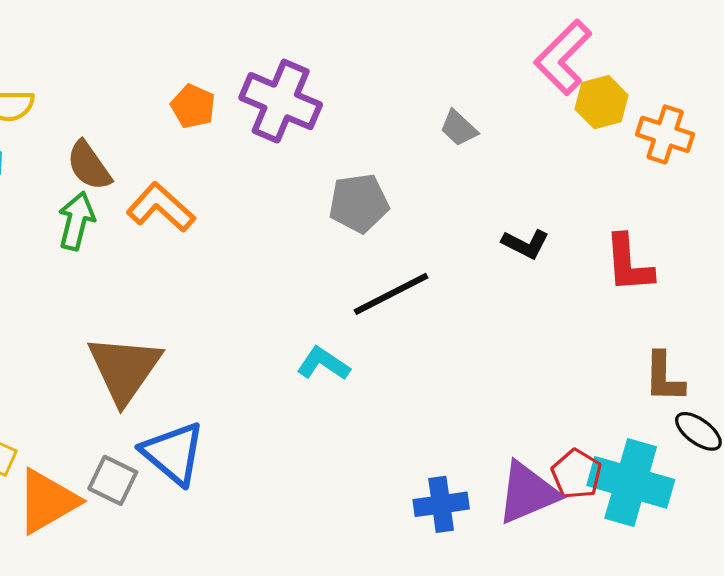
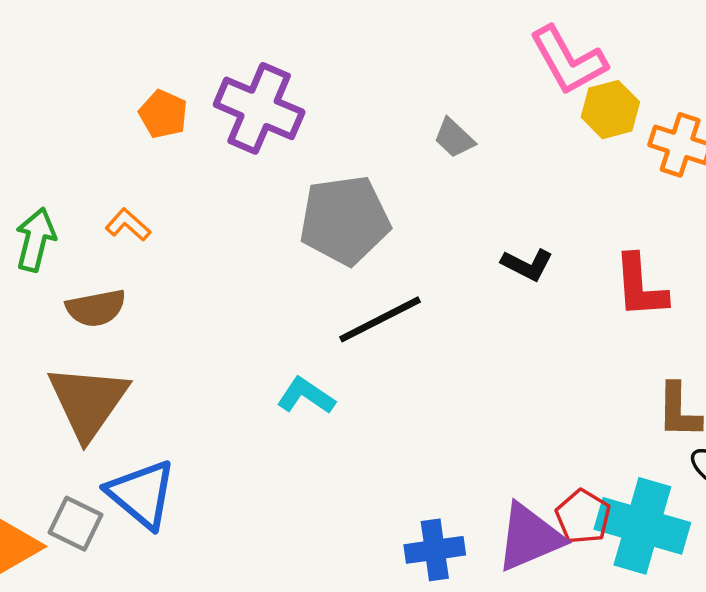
pink L-shape: (563, 57) -> (568, 60), turned -74
brown semicircle: (89, 166) -> (96, 308), moved, turned -66
gray pentagon: (359, 203) -> (345, 220), size x1.4
orange L-shape: (161, 207) -> (128, 225), size x0.6

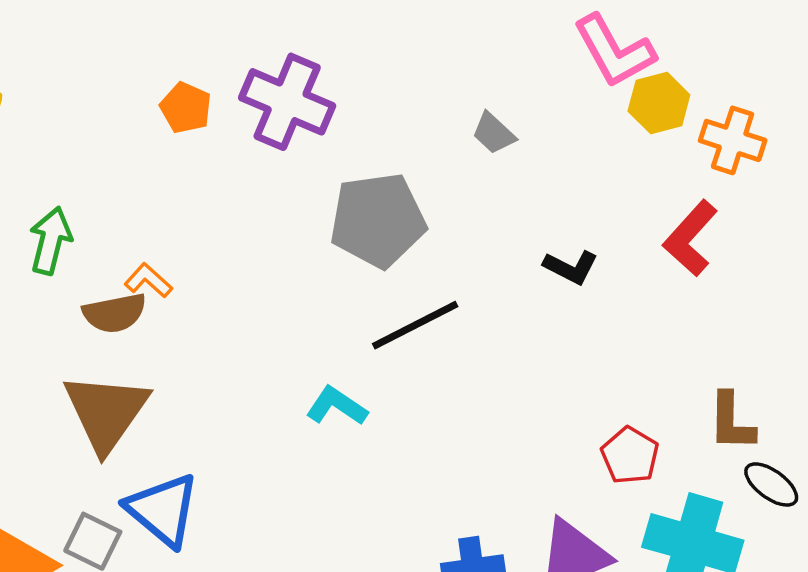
orange L-shape: (128, 225) -> (148, 280), moved
red L-shape: (640, 286) -> (690, 238), moved, turned 46
red pentagon: (583, 517) -> (630, 456), moved

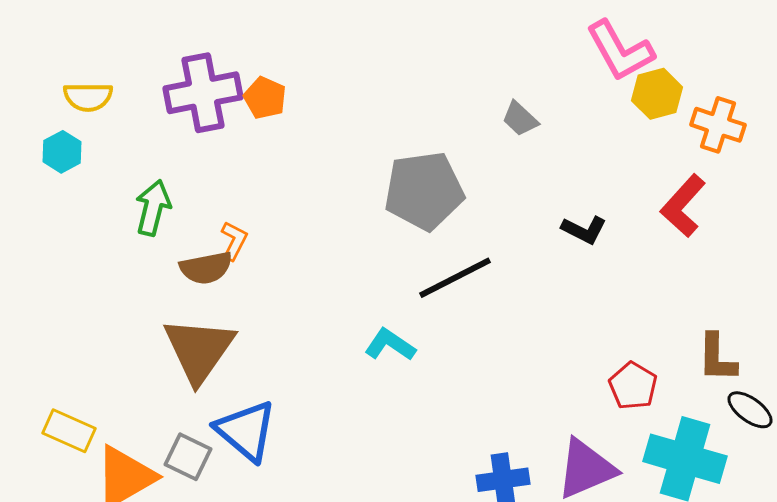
purple cross: (287, 102) -> (203, 93), moved, turned -34
orange L-shape: (148, 280) -> (234, 241), turned 75

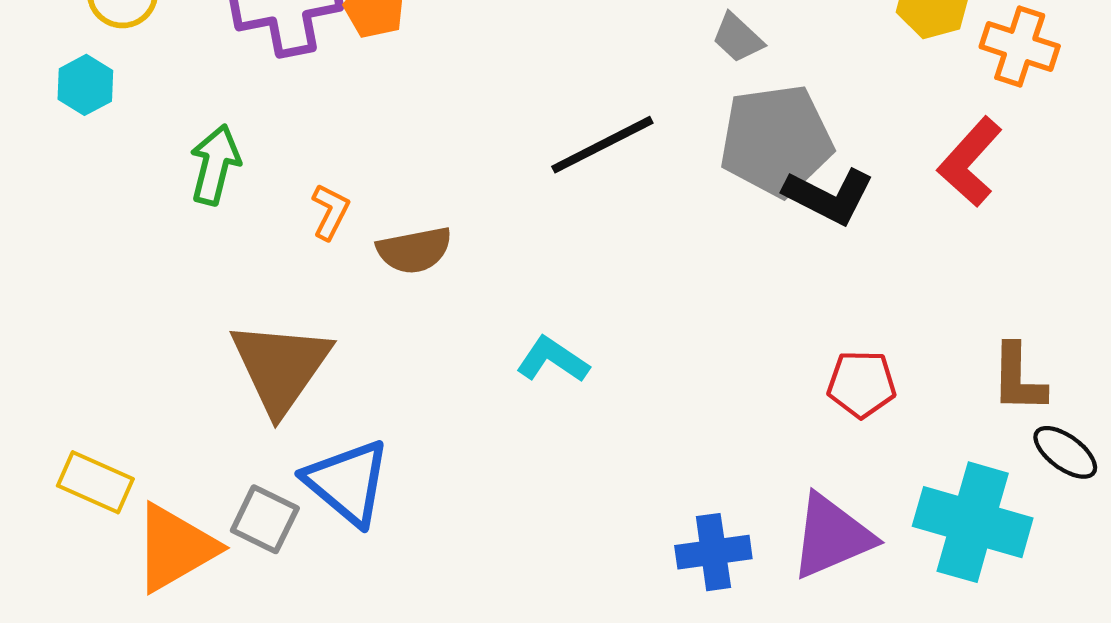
gray pentagon: (424, 191) -> (776, 140), moved
black L-shape: (584, 230) -> (829, 196), size x1.4
brown semicircle: (206, 268) -> (414, 250), moved
black line: (455, 278) -> (602, 145), moved
red pentagon: (633, 386) -> (862, 384), moved, turned -30

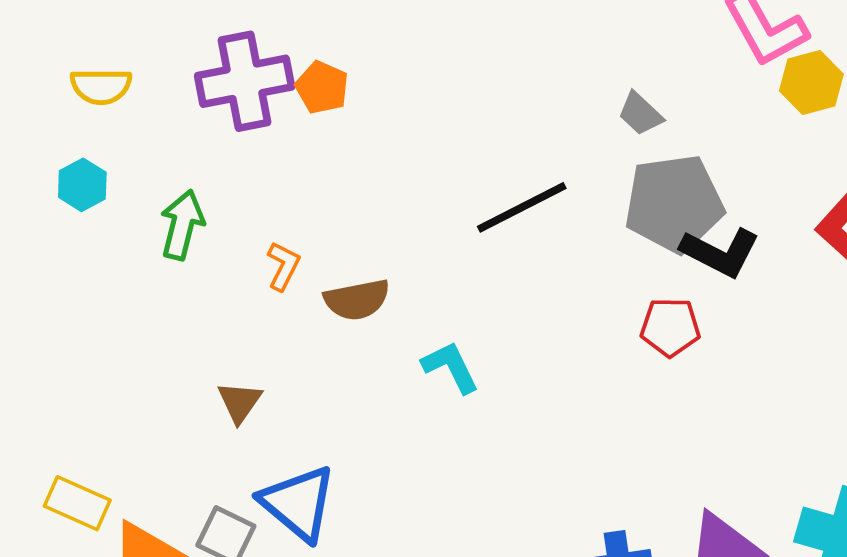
cyan hexagon: (85, 85) -> (82, 185), moved
cyan L-shape: (553, 360) -> (451, 367), moved, turned 30
brown triangle: (281, 367) -> (240, 402), size x0.5
red pentagon: (862, 384) -> (670, 327), moved

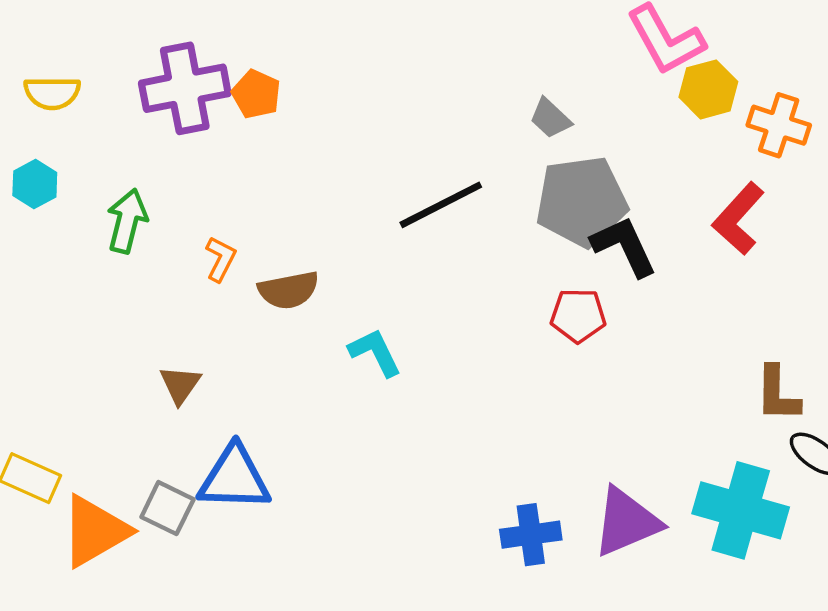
black L-shape: (720, 252) -> (624, 246), turned -142
blue triangle: (298, 503) -> (234, 478), turned -38

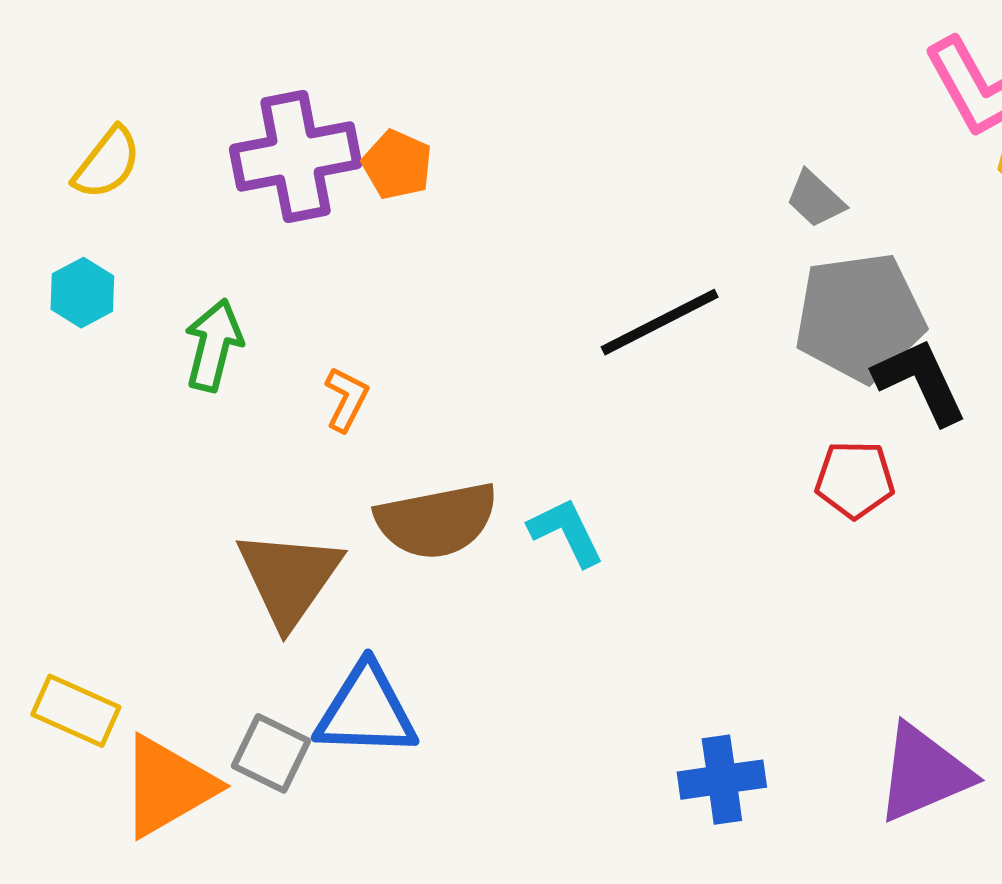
yellow semicircle: (52, 93) -> (107, 163), turned -52
brown semicircle: (289, 290) -> (437, 521), moved, size x1.4
brown triangle: (180, 385) -> (289, 578), size x1.8
blue cross: (531, 535) -> (722, 780), moved

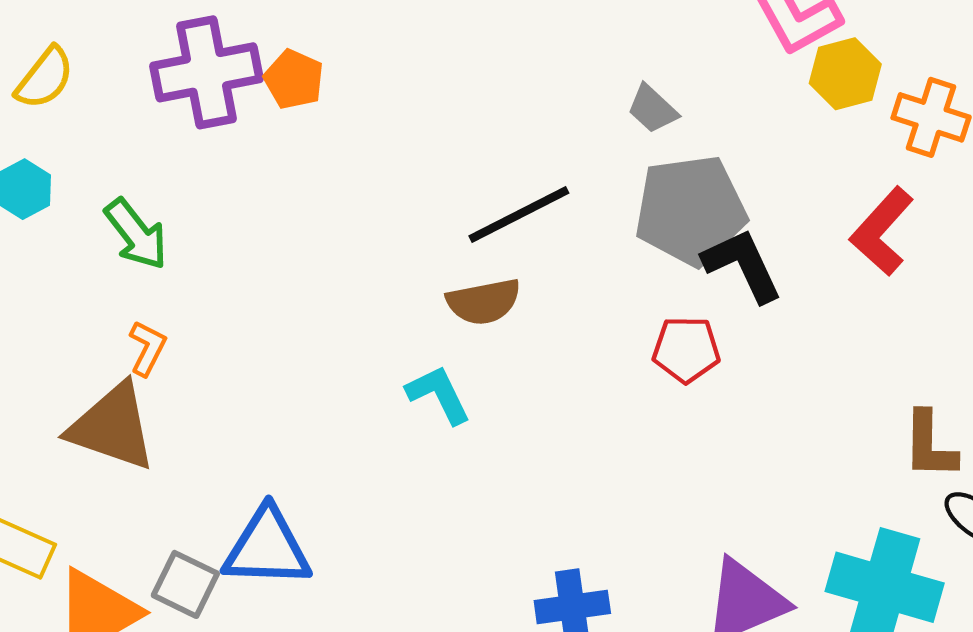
green arrow: (214, 345) -> (136, 234), turned 128
orange L-shape: (346, 399) -> (147, 348), moved
brown semicircle: (437, 521) -> (484, 302), moved, size x0.7
brown triangle: (289, 578) -> (112, 427), moved, turned -46

